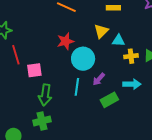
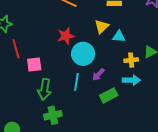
yellow cross: (131, 56) -> (131, 60), moved
green cross: (42, 121) -> (53, 115), moved

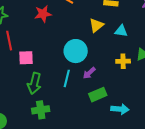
red star: (66, 36) -> (43, 14), moved
cyan triangle: (119, 36) -> (121, 31), moved
cyan arrow: (131, 80) -> (120, 109), moved

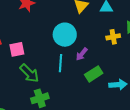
green arrow: (34, 83) -> (29, 73), turned -50

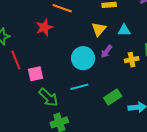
purple arrow: (82, 54) -> (106, 51), moved
cyan line: (61, 63) -> (79, 87), turned 72

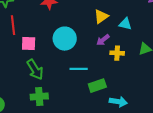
cyan circle: (83, 58) -> (65, 39), moved
yellow cross: (132, 60) -> (117, 53), moved
cyan line: (79, 87) -> (79, 69), moved

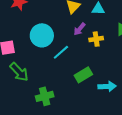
cyan line: (79, 69) -> (61, 52), moved, turned -30
green cross: (39, 97) -> (45, 96), moved

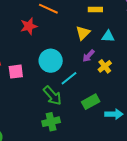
yellow cross: (96, 39) -> (105, 66), turned -32
green arrow: (19, 72) -> (52, 96), moved

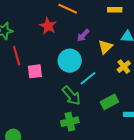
red star: (29, 26) -> (48, 26), turned -30
yellow triangle: (83, 33) -> (105, 47), moved
purple arrow: (88, 56) -> (83, 35), moved

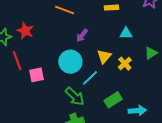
red star: (48, 26) -> (25, 31), moved
yellow triangle: (105, 47) -> (104, 56), moved

